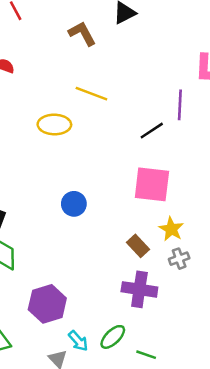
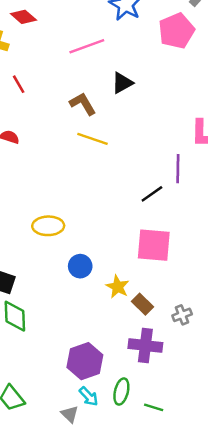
yellow line: (91, 94) -> (93, 139), moved
yellow ellipse: (54, 125) -> (48, 226), moved
yellow star: (171, 229) -> (118, 287), moved
purple hexagon: (47, 304) -> (85, 361), moved
green ellipse: (113, 337) -> (121, 392), turned -30

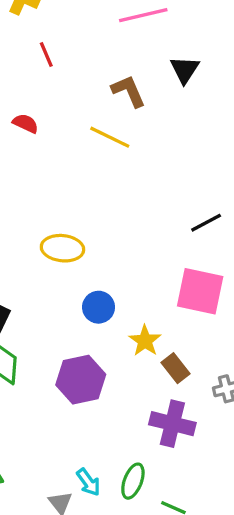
black triangle: (122, 83) -> (185, 70), turned -35
yellow line: (93, 139) -> (110, 137), moved
purple hexagon: (85, 361) -> (81, 380), moved

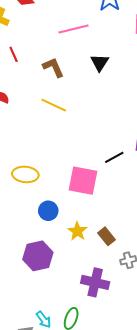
brown L-shape: (129, 91) -> (53, 67), moved
pink square: (200, 291) -> (83, 181), moved
brown rectangle: (176, 368) -> (107, 236), moved

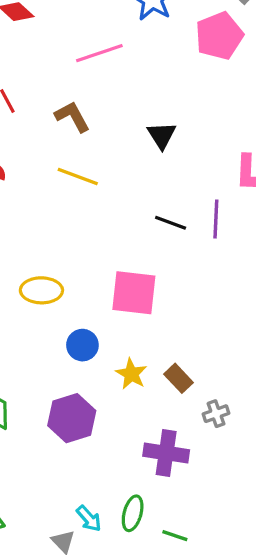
black triangle: (100, 63) -> (162, 135), moved
black line: (114, 157) -> (171, 223), moved, turned 54

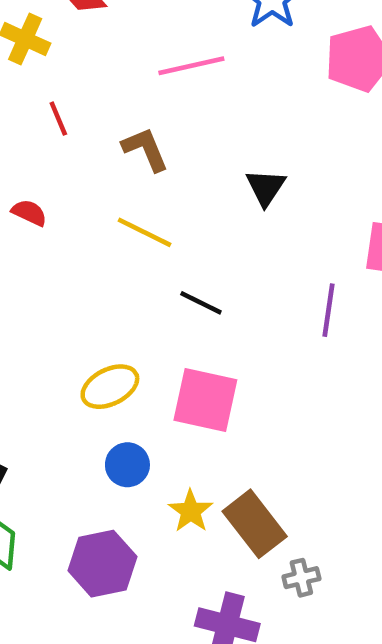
black line: (171, 223) -> (201, 303), moved
yellow ellipse: (41, 290) -> (110, 387), moved, turned -33
brown rectangle: (178, 378) -> (255, 524), size x1.6

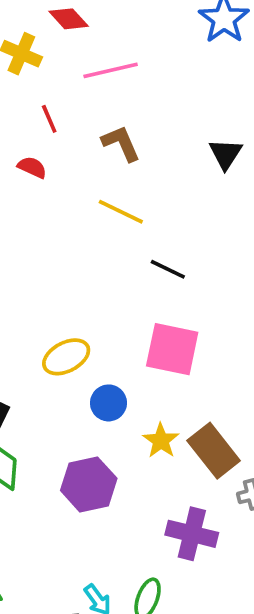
pink line: (191, 66) -> (111, 70), moved
black triangle: (266, 187) -> (226, 154), moved
red semicircle: (29, 213) -> (32, 167), moved
yellow ellipse: (110, 387) -> (66, 357), moved

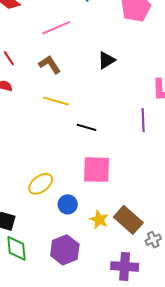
pink line: (111, 70) -> (56, 28), moved
black triangle: (226, 154) -> (106, 60), turned 36

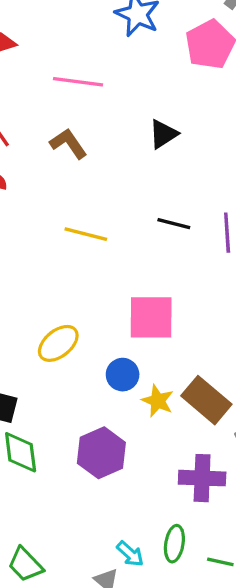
pink line: (56, 28) -> (78, 82), turned 32
yellow line: (56, 101) -> (86, 234), moved
black line: (87, 127) -> (174, 224), moved
blue circle: (68, 204) -> (123, 375), moved

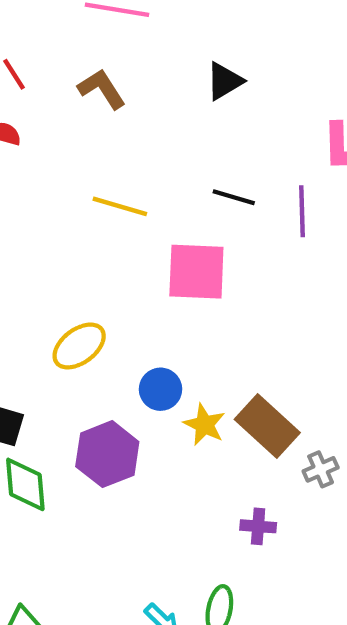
pink square: (151, 317) -> (196, 272), moved
purple hexagon: (101, 453) -> (107, 454), moved
purple cross: (202, 478) -> (258, 526), size x0.6

